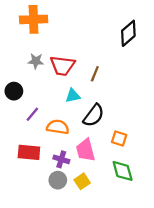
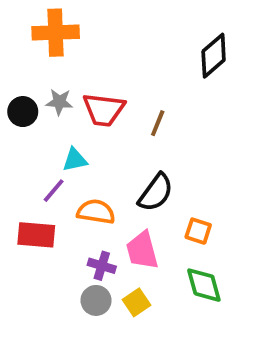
black circle: (14, 91) -> (23, 112), moved
cyan triangle: (73, 96) -> (75, 160), moved
red rectangle: (29, 152) -> (36, 235), moved

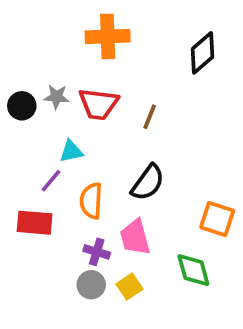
orange cross: (56, 33) -> (108, 36), moved
orange semicircle: (96, 212) -> (91, 201), turned -96
orange square: (198, 231) -> (217, 219), moved, size x1.4

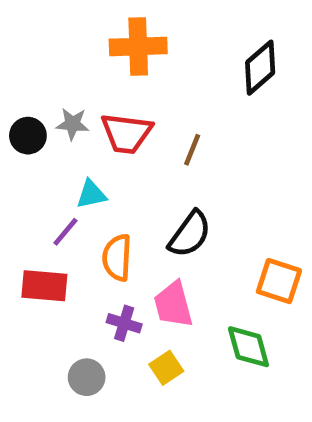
gray circle: (91, 285) -> (87, 377), moved

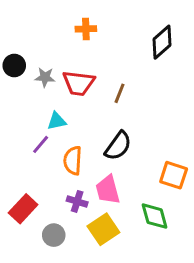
orange cross: (138, 46) -> (86, 29), size x0.6
black circle: (28, 136) -> (14, 66), moved
red rectangle: (44, 286) -> (23, 209), moved, turned -52
yellow square: (166, 368) -> (103, 229), size x1.5

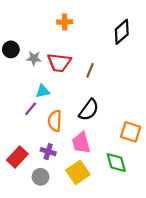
purple cross: (77, 201) -> (48, 152), moved

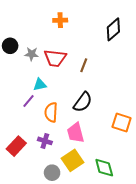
green diamond: (116, 163) -> (104, 168), moved
gray circle: (40, 177) -> (52, 173), moved

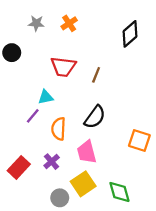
orange cross: (60, 20) -> (69, 23), turned -32
gray star: (32, 54) -> (36, 23), moved
purple cross: (45, 141) -> (52, 162), turned 32

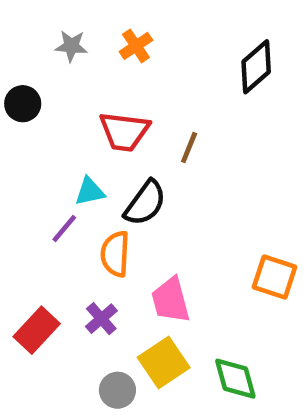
black semicircle: (95, 117) -> (145, 203), moved

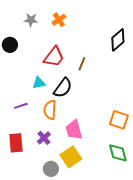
black diamond: (256, 67) -> (118, 40), moved
red trapezoid: (124, 131) -> (54, 57), turned -60
purple line: (64, 228) -> (21, 106), moved, turned 32
red rectangle: (37, 330) -> (16, 143), turned -48
green diamond: (235, 379) -> (118, 153), moved

